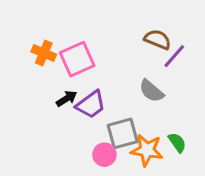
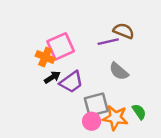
orange cross: (44, 53) -> (45, 57), moved
purple line: (174, 56) -> (108, 42), moved, turned 36
pink circle: (104, 155) -> (92, 121), moved

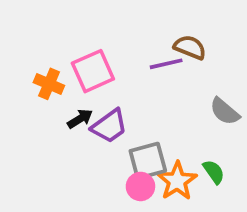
orange cross: (45, 57) -> (49, 84), moved
gray semicircle: (119, 71) -> (225, 111), moved
orange star: (115, 118) -> (177, 181), turned 30

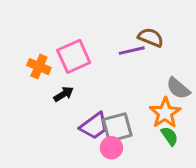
purple trapezoid: (109, 126) -> (94, 126), moved
orange star: (177, 181) -> (165, 113), moved

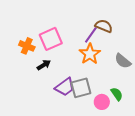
purple line: (132, 51) -> (91, 35), turned -42
orange star: (165, 113) -> (90, 54), moved
pink circle: (111, 148) -> (102, 102), moved

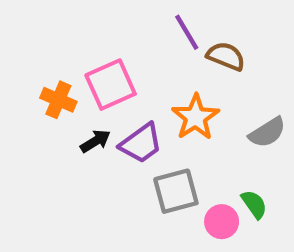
purple line: (91, 35) -> (187, 32), moved, turned -66
gray semicircle: (123, 61) -> (267, 132), turned -72
purple trapezoid: (65, 87) -> (141, 143), moved

